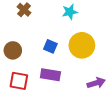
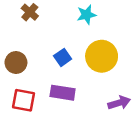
blue square: (50, 46) -> (63, 57), turned 32

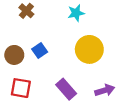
blue square: (63, 57) -> (40, 51), moved
purple rectangle: (63, 93) -> (66, 89), moved, turned 40

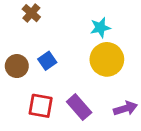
cyan star: (76, 13) -> (100, 28), moved
red square: (21, 88) -> (41, 106), moved

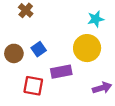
cyan star: (100, 28) -> (96, 19), moved
purple rectangle: (79, 107) -> (61, 72), moved, turned -60

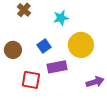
cyan star: (96, 19) -> (61, 18), moved
blue square: (39, 49) -> (44, 46), moved

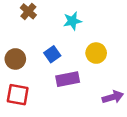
yellow circle: (81, 45) -> (96, 53), size x0.7
red square: (31, 80) -> (18, 95), moved

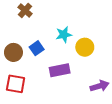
cyan star: (72, 21) -> (64, 35), moved
blue square: (52, 54) -> (37, 48), moved

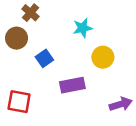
cyan star: (64, 35) -> (83, 28), moved
brown circle: (13, 52) -> (17, 38), moved

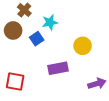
cyan star: (83, 28) -> (50, 22), moved
blue square: (44, 58) -> (37, 39), moved

